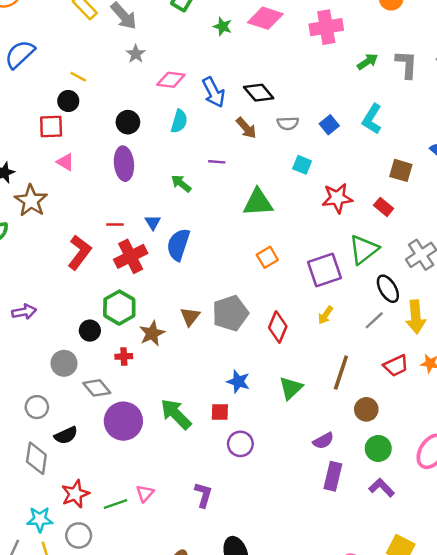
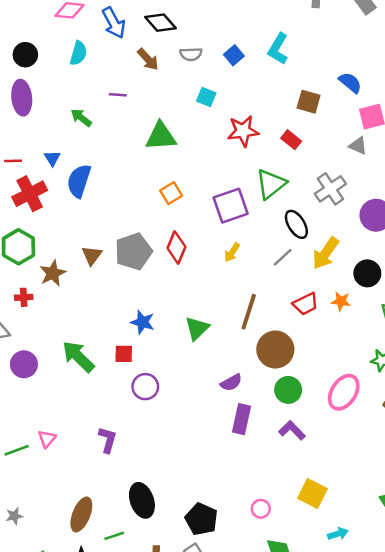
yellow arrow: (416, 317) -> (326, 253), turned 40
red diamond: (278, 327) -> (176, 247), moved
brown circle: (366, 409) -> (275, 350), size x1.5
purple circle: (123, 421) -> (24, 364), size x0.7

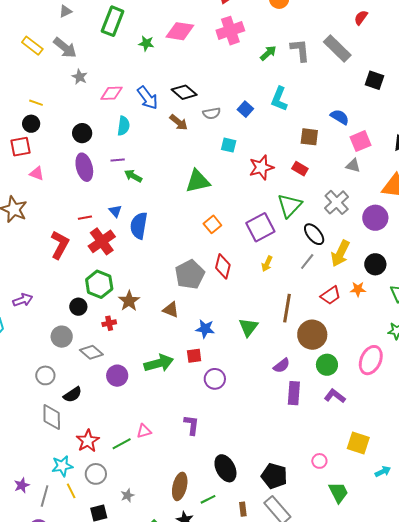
purple line: (118, 95) -> (118, 160), moved
brown triangle: (92, 255) -> (171, 310), moved, turned -36
green arrow: (78, 357) -> (159, 363), turned 128
pink triangle: (47, 439) -> (144, 431), turned 42

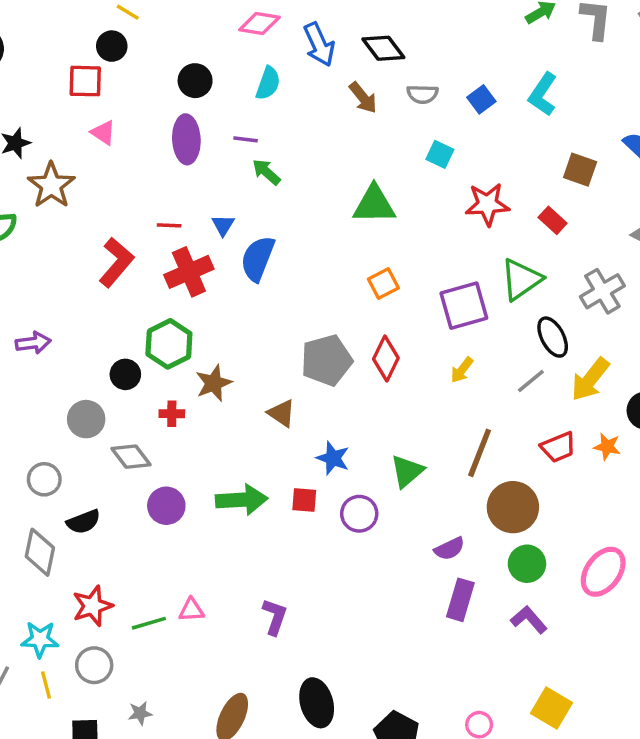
purple circle: (215, 379) -> (359, 514), moved

